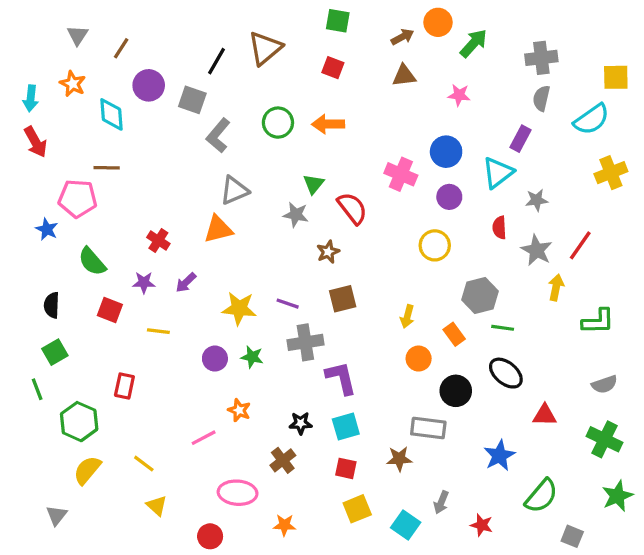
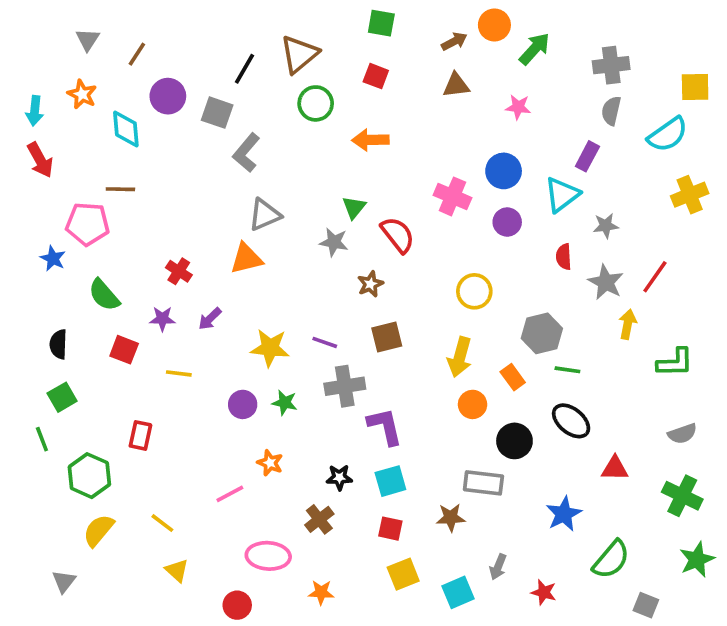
green circle: (278, 123) -> (316, 103), moved
yellow circle: (435, 245) -> (474, 291), moved
yellow arrow: (407, 317) -> (460, 357), size x1.5
cyan square: (406, 525) -> (458, 592), turned 32

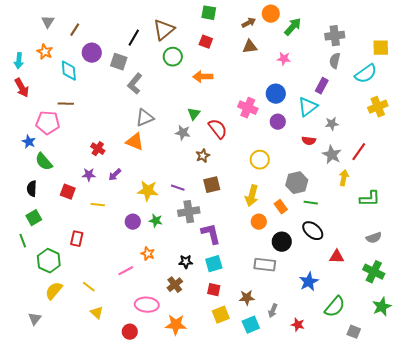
red semicircle: (564, 257) -> (309, 141), turned -80
orange triangle: (246, 259) -> (135, 142), turned 36
green semicircle: (104, 295) -> (44, 162), moved
brown star: (451, 518) -> (247, 298), moved
orange star: (321, 592) -> (176, 325), size x1.5

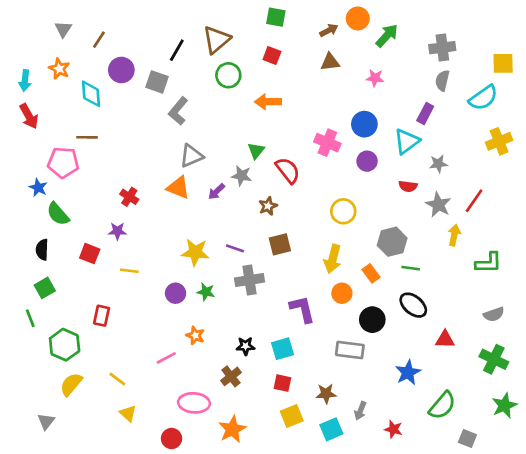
purple arrow: (115, 175) -> (216, 192), moved
purple L-shape: (211, 234) -> (302, 309), moved
orange star: (176, 325) -> (232, 429), turned -30

